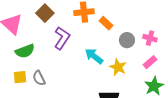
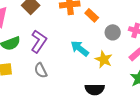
purple L-shape: (62, 38) -> (39, 41), moved
gray semicircle: (39, 78) -> (41, 70), moved

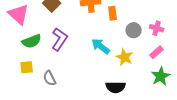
orange rectangle: (92, 15) -> (113, 13), turned 40
gray semicircle: (41, 70) -> (50, 78), moved

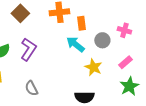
pink cross: (157, 28) -> (124, 30), moved
cyan arrow: (101, 46) -> (75, 44), moved
gray semicircle: (50, 78) -> (31, 88), moved

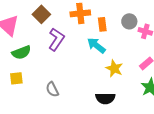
gray circle: (102, 40) -> (129, 21), moved
purple L-shape: (28, 49) -> (56, 39), moved

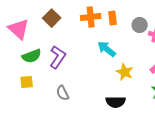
orange rectangle: (102, 24) -> (113, 18), moved
purple L-shape: (56, 39) -> (58, 57), moved

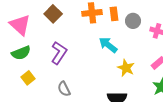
gray circle: (140, 25) -> (133, 21), moved
green semicircle: (32, 56) -> (21, 53), moved
yellow square: (27, 82) -> (28, 78), turned -32

